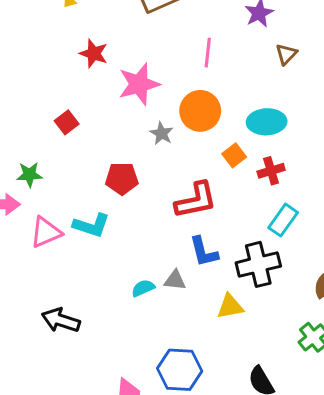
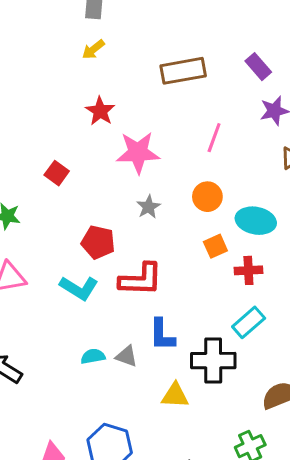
orange circle: (200, 111) -> (207, 197), moved, size x0.7
red square: (67, 122) -> (57, 173), turned -30
red L-shape: (196, 200) -> (141, 279), moved
cyan L-shape: (91, 225) -> (79, 288), moved

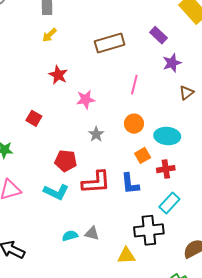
pink star: (138, 152) -> (86, 99), size x0.7
blue L-shape: (162, 335) -> (130, 184), moved

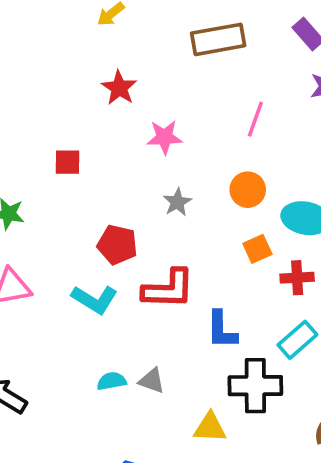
red square: (34, 118) -> (67, 162), turned -35
blue L-shape: (130, 184) -> (222, 330), moved

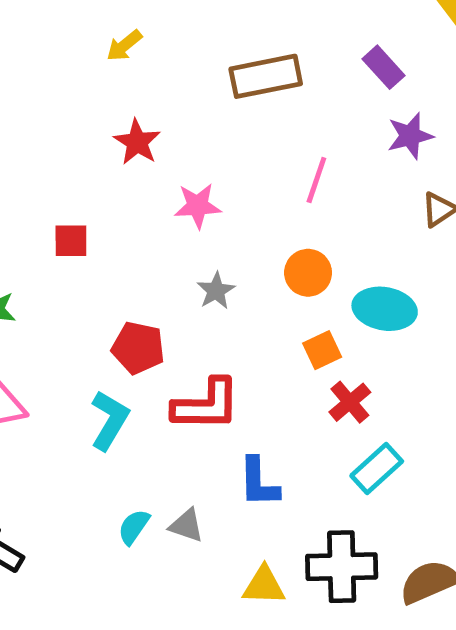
red cross: (297, 278) -> (350, 402), moved, turned -36
cyan L-shape: (95, 299) -> (110, 420), turned -90
blue L-shape: (222, 330) -> (259, 482), moved
cyan semicircle: (112, 381) -> (134, 527), turned -44
black cross: (255, 386) -> (342, 567), moved

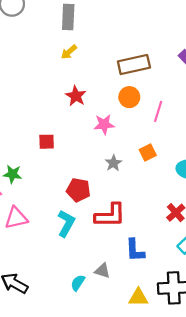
orange circle: (308, 273) -> (129, 97), moved
orange square: (322, 350) -> (148, 152), moved
cyan semicircle: (134, 527) -> (78, 283), moved

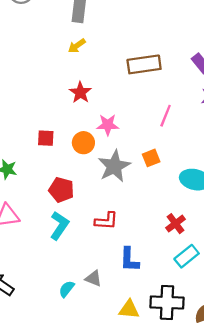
orange circle: (129, 97) -> (83, 143), moved
gray star: (113, 163) -> (114, 166), size x1.8
red pentagon: (78, 190) -> (61, 190), moved
red L-shape: (110, 215) -> (106, 221), size x0.7

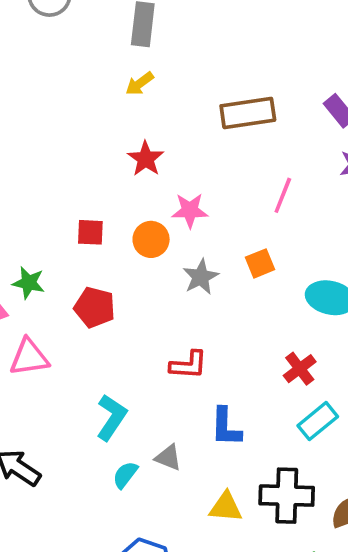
gray star: (114, 166) -> (201, 277), size x0.7
red pentagon: (61, 190) -> (95, 307), moved
cyan L-shape: (59, 226) -> (111, 417), moved

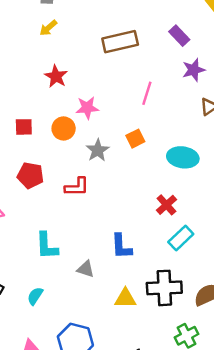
red L-shape: (188, 365) -> (77, 187), moved
cyan L-shape: (111, 417) -> (47, 246), turned 148
cyan semicircle: (125, 475) -> (35, 296), moved

